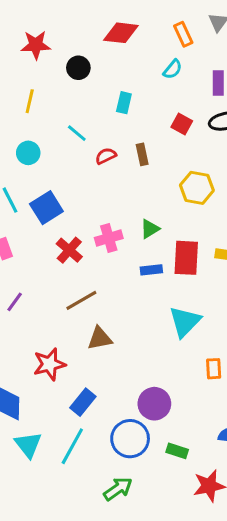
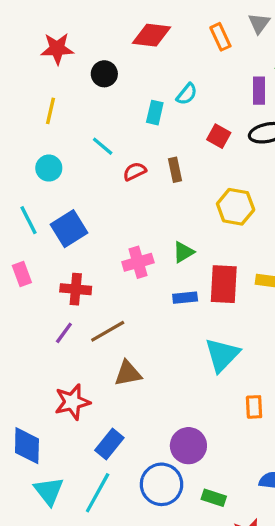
cyan semicircle: (173, 69) -> (187, 94), moved
red cross: (69, 250) -> (76, 289), moved, turned -36
purple line: (15, 302) -> (64, 333), moved

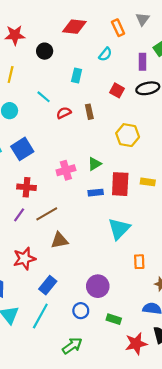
cyan semicircle: (187, 94) -> (105, 54), moved
blue circle: (162, 484) -> (81, 311), size x0.6

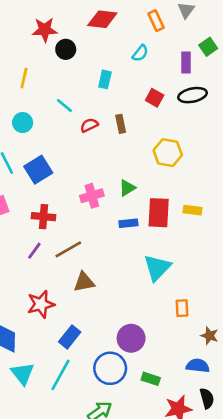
red star: (15, 35) -> (45, 30), moved
blue circle: (81, 311) -> (110, 368), size x1.6

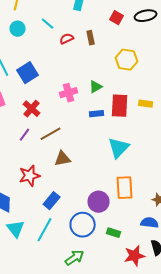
cyan circle: (23, 123) -> (18, 29), moved
red cross: (43, 217) -> (32, 109), turned 36
orange rectangle: (182, 308) -> (125, 188), moved, size x1.6

